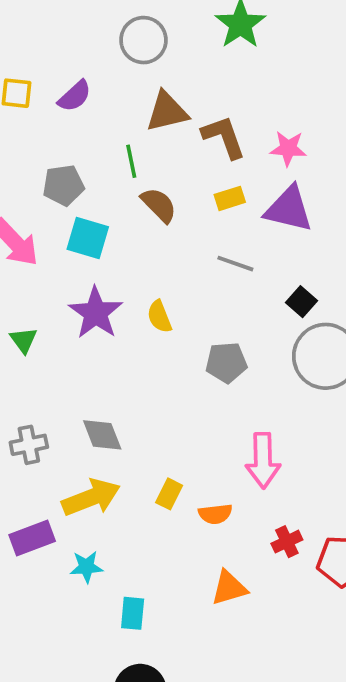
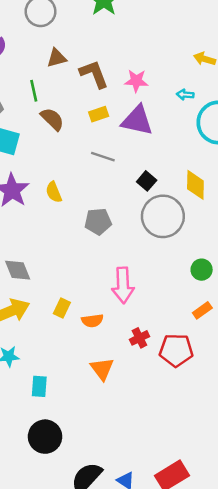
brown triangle: (167, 112) -> (57, 58), size x0.7
orange triangle: (229, 588) -> (102, 369), turned -50

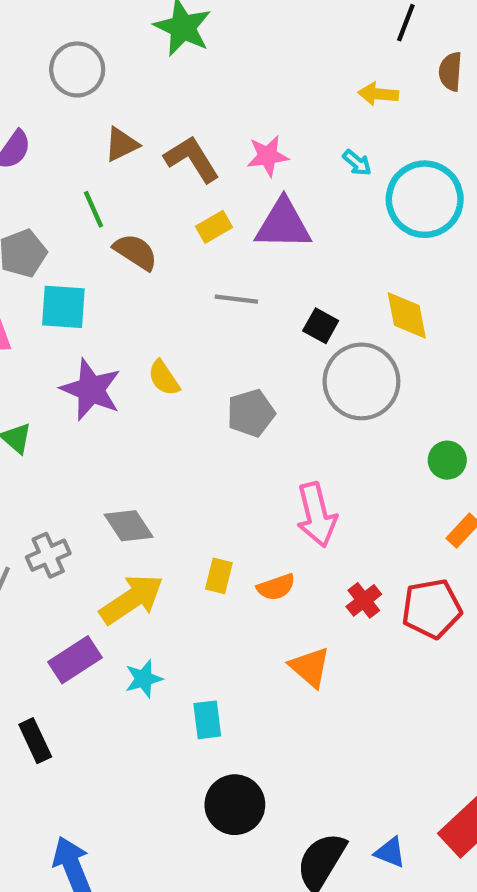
cyan arrow: (185, 95) -> (357, 163), turned -133

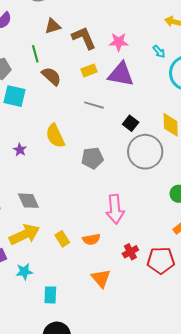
yellow semicircle: (164, 378) -> (55, 136), size x1.4
purple star: (91, 390) -> (20, 150), moved, size x0.5
yellow rectangle: (219, 576) -> (62, 239), moved, turned -56

